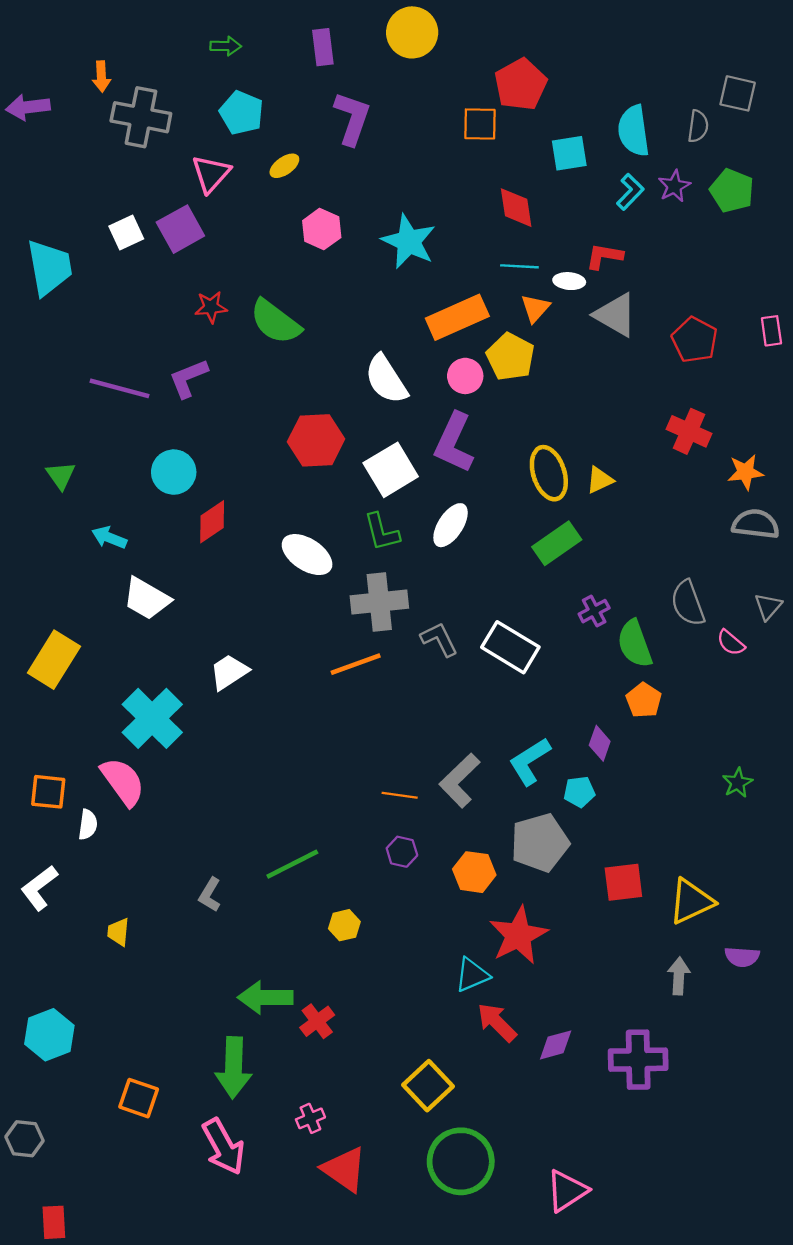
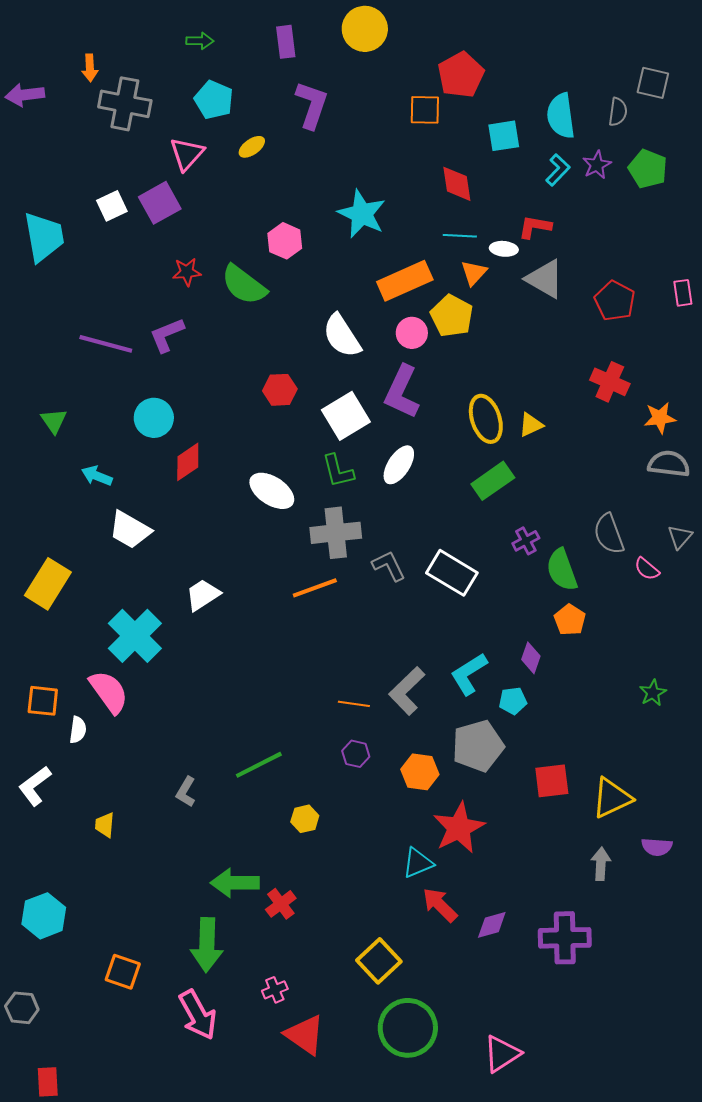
pink hexagon: (322, 229) -> (285, 241), moved
red hexagon: (316, 440) -> (280, 390), size x0.7

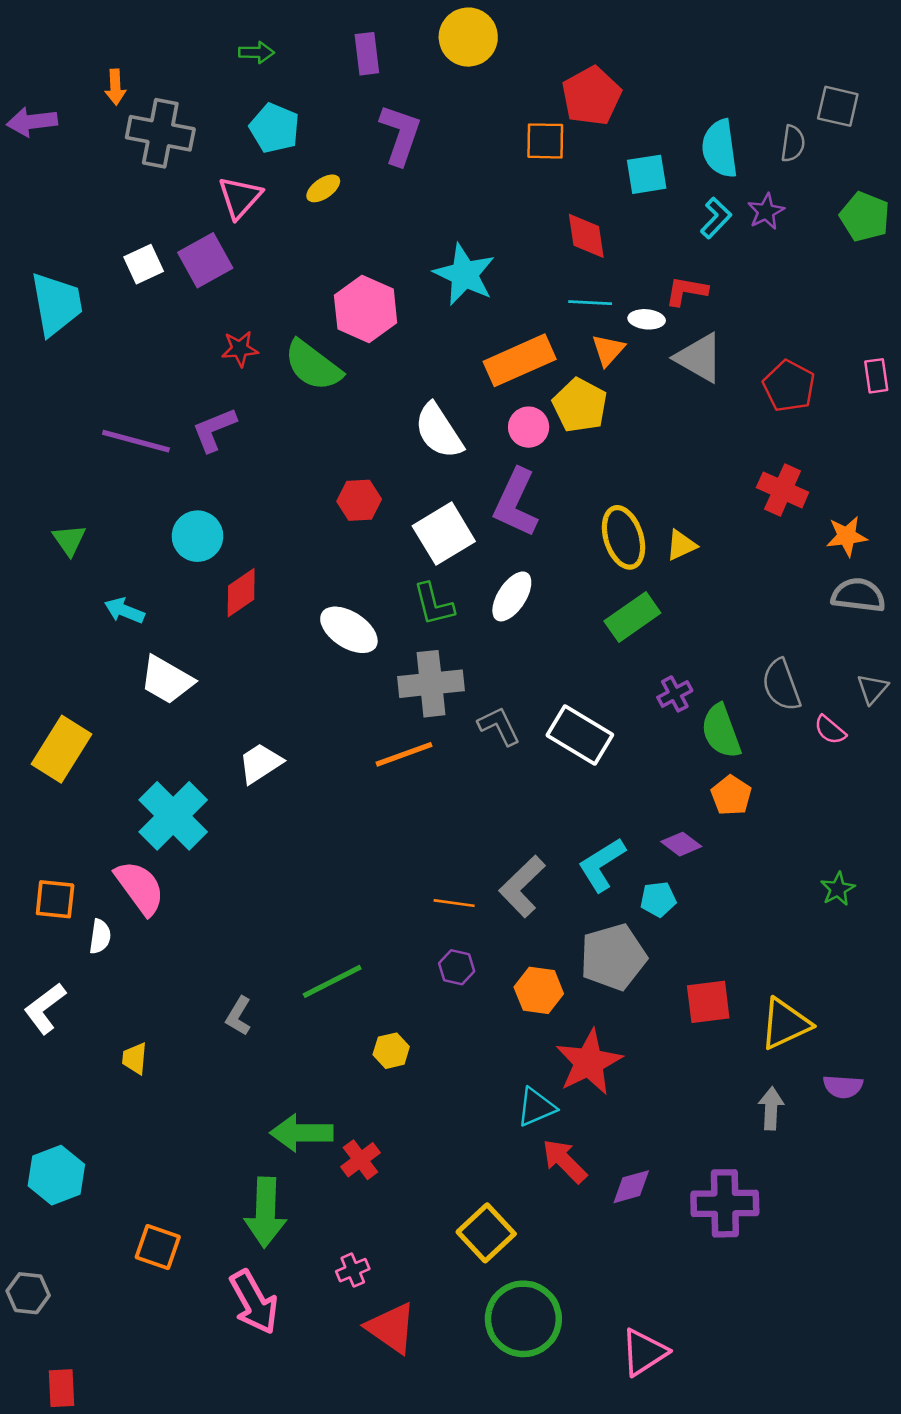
green pentagon: (648, 169) -> (865, 217), moved
pink hexagon: (285, 241) -> (366, 309), size x1.4
purple diamond: (531, 658) -> (681, 844), turned -72

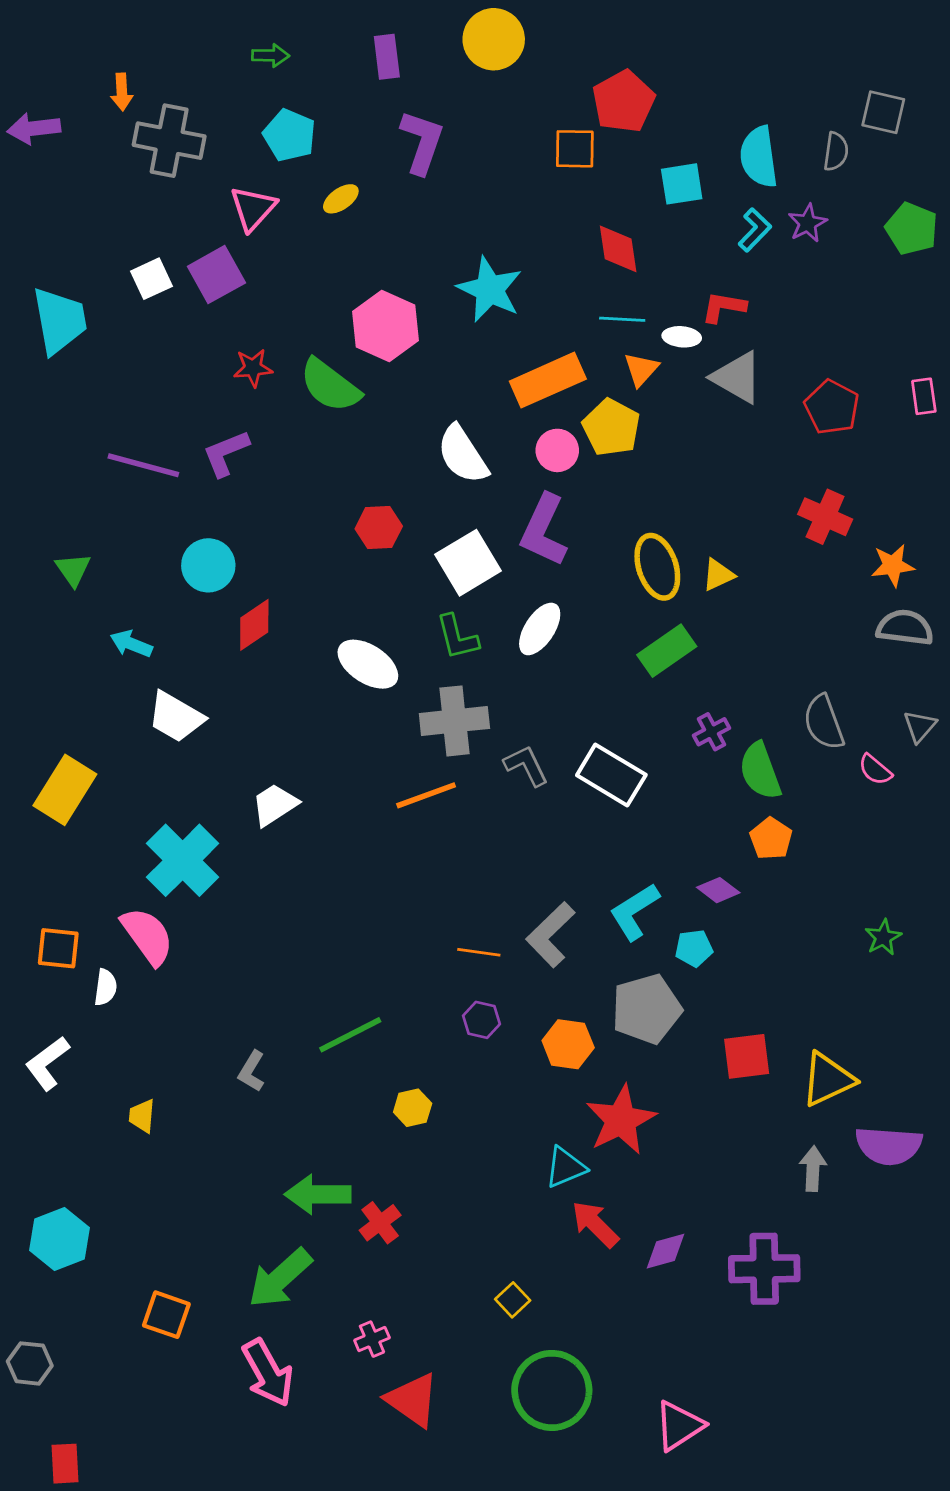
purple semicircle: (843, 1087) -> (889, 1146), size x1.6
green arrow: (266, 1212) -> (280, 1278), turned 46
yellow square: (486, 1233) -> (513, 1300), size x0.6

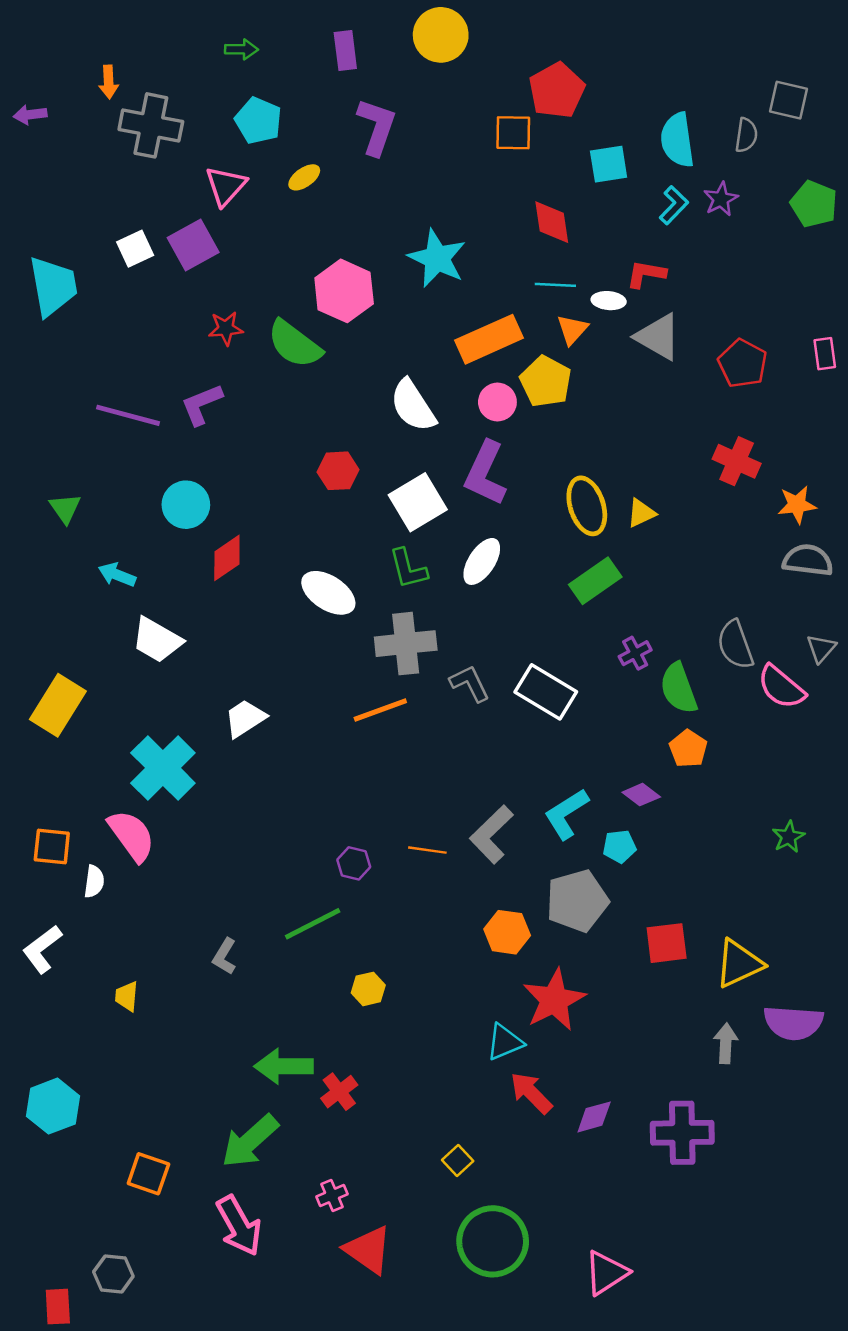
purple arrow: (34, 128) -> (30, 115), size x0.7
pink semicircle: (875, 770) -> (781, 687), size x1.6
purple hexagon: (482, 1020) -> (354, 863), moved
gray hexagon: (30, 1363) -> (113, 1274), moved

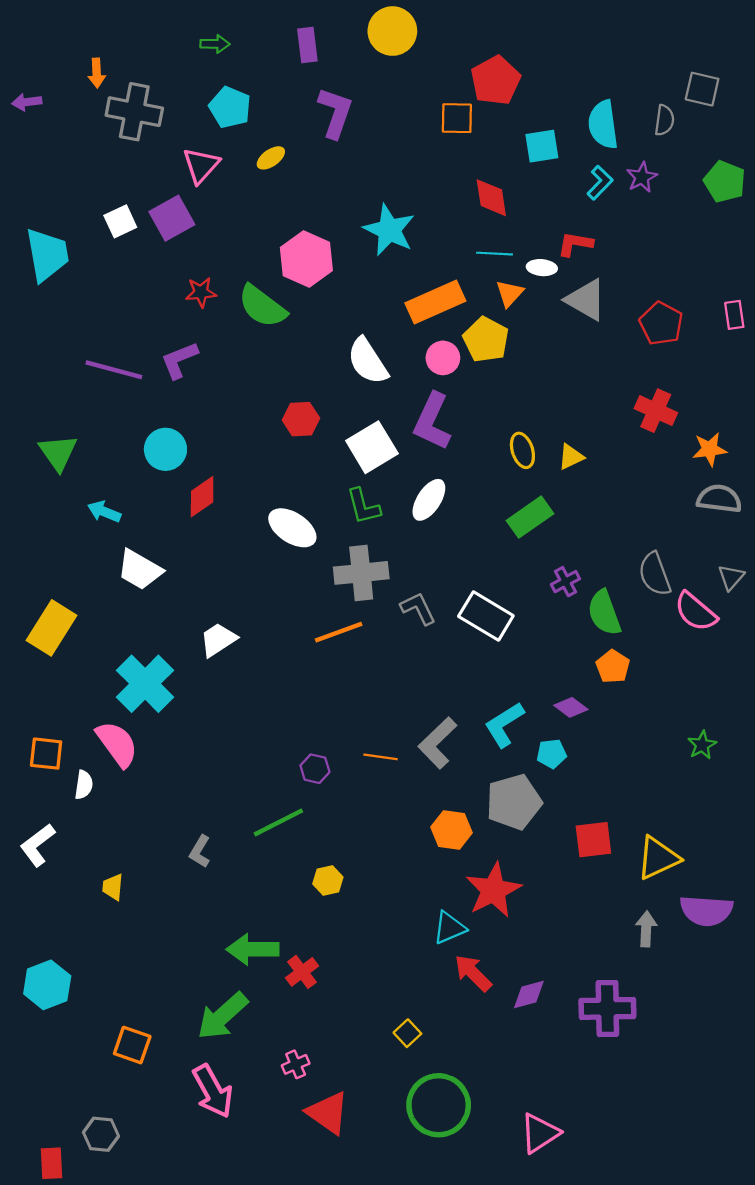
yellow ellipse: (587, 506) -> (522, 450), size x0.7
green triangle: (65, 508) -> (58, 453), size x1.4

